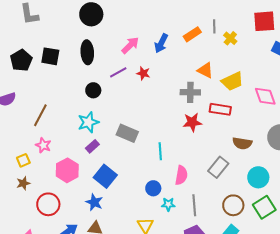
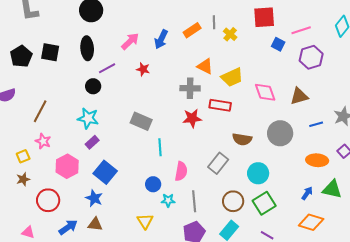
purple line: (118, 72) -> (107, 68), moved
cyan star: (88, 122) -> (88, 118), turned 30
gray rectangle: (127, 133) -> (141, 121), moved

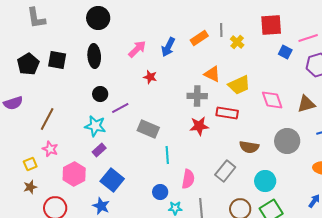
purple line: (107, 68) -> (120, 108), moved

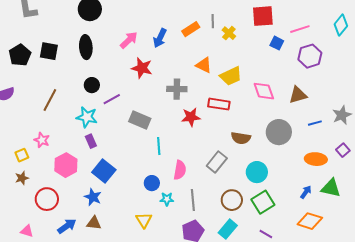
red star: (150, 77) -> (142, 68), size x1.5
gray cross: (197, 96) -> (177, 89), moved
brown line: (47, 119) -> (50, 100), moved
purple rectangle: (99, 150) -> (91, 141), turned -72

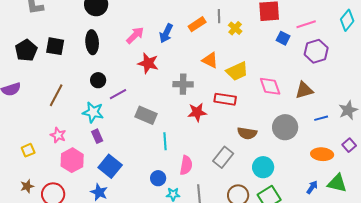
pink star: (42, 140) -> (58, 135), moved
brown star: (22, 178) -> (27, 186), moved

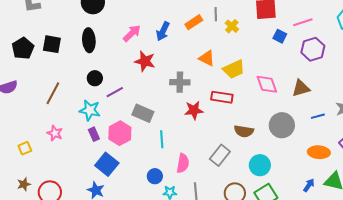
pink hexagon: (72, 160) -> (120, 133), moved

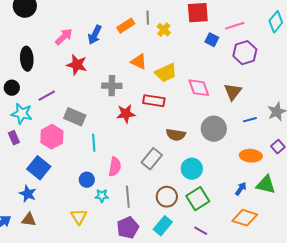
black ellipse: (89, 40) -> (27, 59), moved
black circle: (95, 78) -> (12, 88), moved
brown triangle: (301, 88) -> (233, 92), turned -36
purple rectangle: (94, 134) -> (14, 138), moved

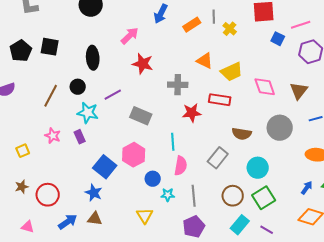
blue arrow: (95, 35) -> (161, 14), moved
pink hexagon: (52, 137) -> (134, 155), moved
cyan line: (94, 143) -> (173, 142), moved
cyan rectangle: (163, 226) -> (240, 225), moved

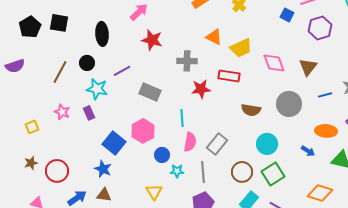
gray rectangle: (218, 158) -> (217, 144), moved
blue arrow: (307, 188) -> (308, 151), moved, turned 88

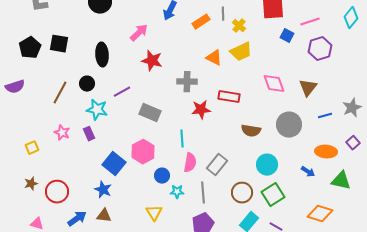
yellow trapezoid: (241, 48) -> (241, 52), moved

